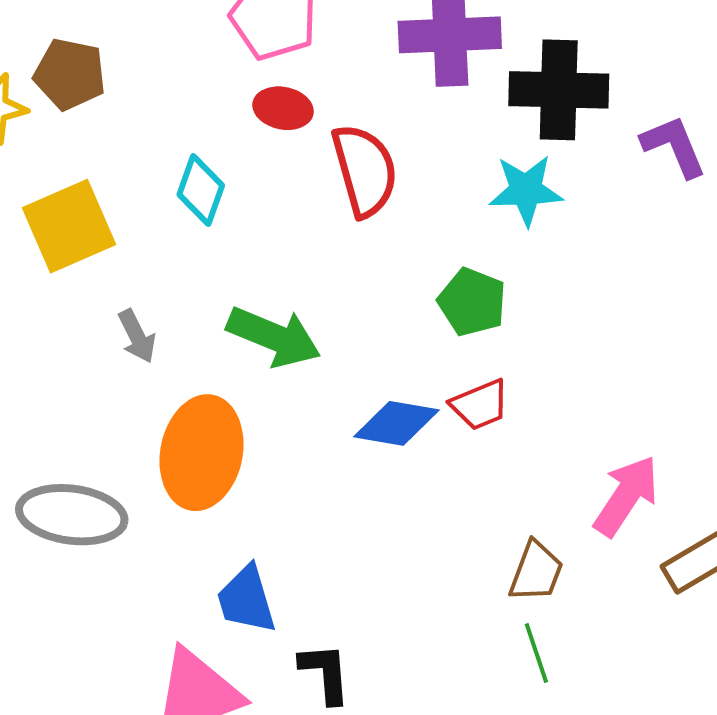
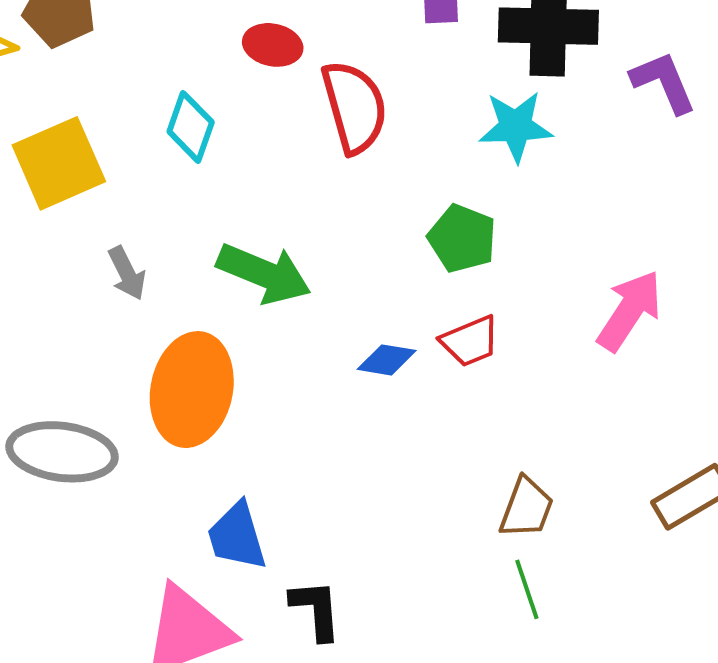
blue diamond: (396, 423) -> (387, 360), size x0.7
pink arrow: (626, 496) -> (630, 311), moved

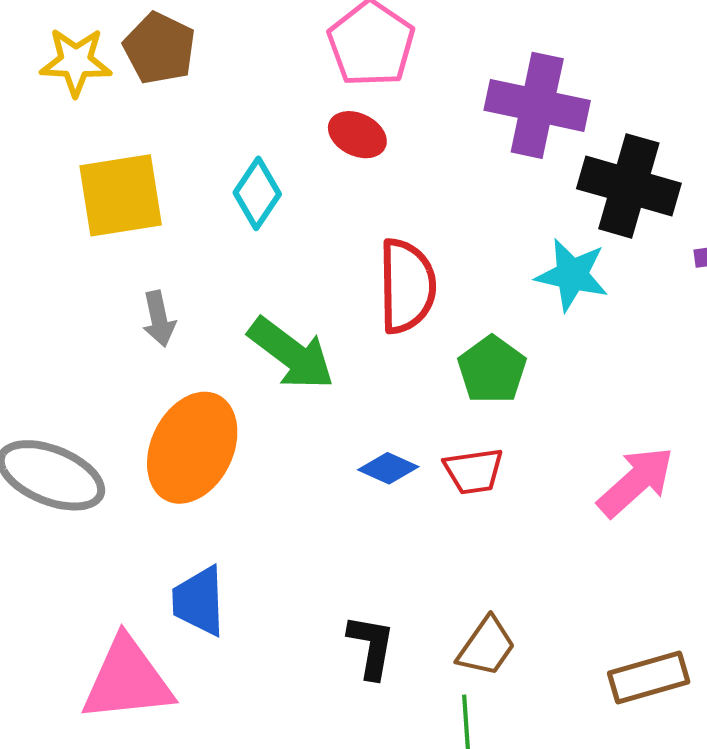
red semicircle: (354, 107) -> (407, 286), moved
black L-shape: (316, 610) -> (371, 647), moved

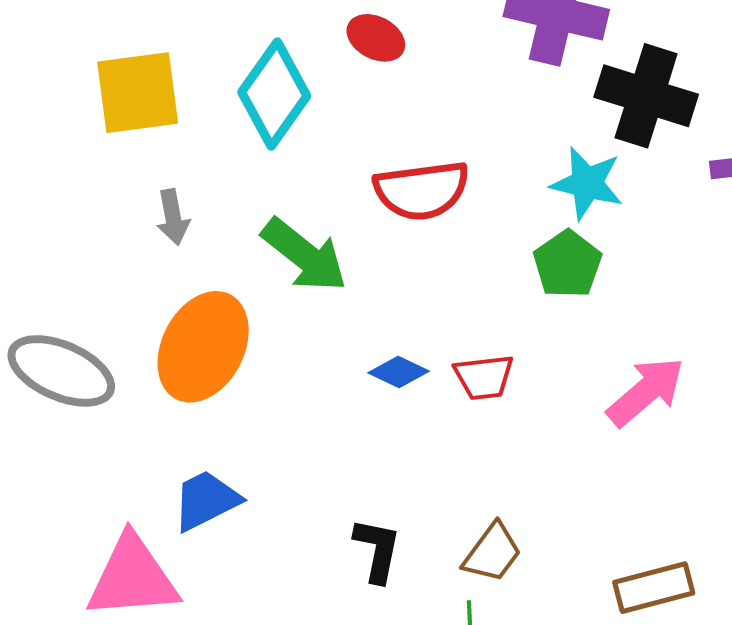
cyan diamond: (257, 193) -> (274, 94), size x1.5
red semicircle: (407, 286) -> (422, 190), turned 82
green pentagon: (492, 370) -> (567, 264), moved
blue trapezoid: (199, 601) -> (206, 500), turned 64

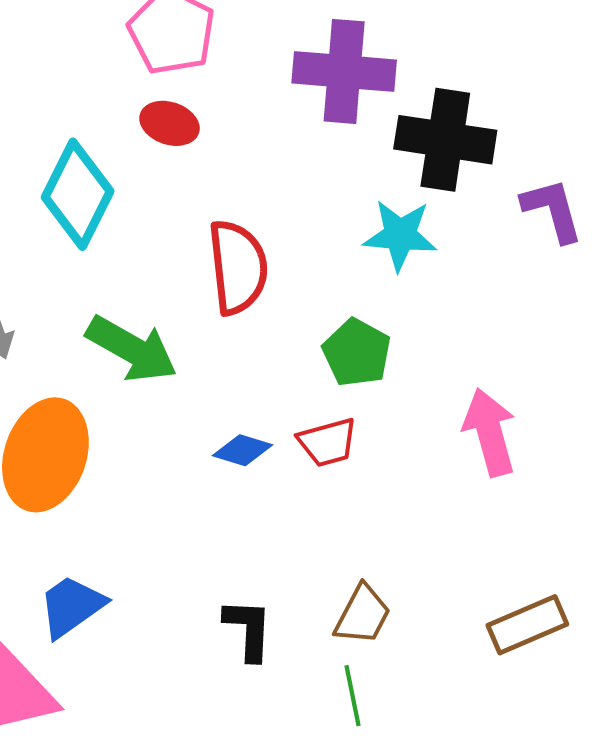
red semicircle: (422, 190) -> (238, 267), turned -80
green pentagon: (567, 264) -> (357, 353), moved
pink arrow: (646, 392) -> (490, 432), turned -56

